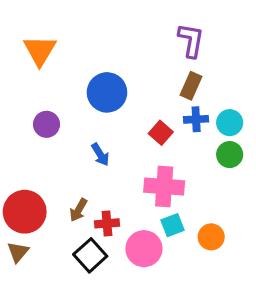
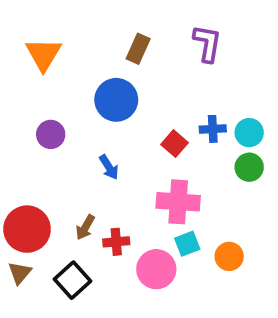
brown rectangle: (191, 86) -> (138, 49), moved
black square: (90, 255) -> (73, 280), moved

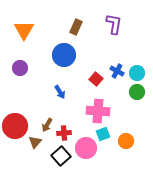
blue cross: (213, 129) -> (117, 71), turned 32
purple circle: (51, 134) -> (20, 68), moved
brown triangle: (20, 273) -> (35, 142), moved
black square: (73, 280) -> (61, 156), moved

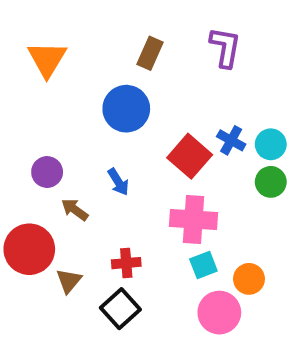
purple circle: (20, 68) -> (47, 172), moved
red square: (96, 79) -> (190, 156), size x1.5
brown arrow: (47, 125) -> (75, 210), moved, turned 96
pink circle: (86, 148) -> (219, 313), moved

